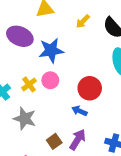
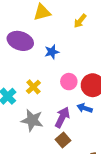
blue star: (51, 50) -> (52, 52), size x0.6
pink circle: (50, 80) -> (69, 82), moved
purple arrow: (78, 140) -> (62, 117), moved

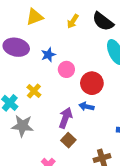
pink circle: (69, 82) -> (66, 69), moved
gray star: (32, 120) -> (22, 126), moved

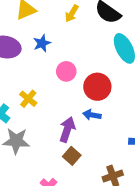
blue star: (48, 55) -> (42, 43), moved

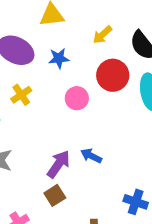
red circle: (97, 87) -> (113, 75), moved
yellow cross: (28, 99) -> (21, 95), moved

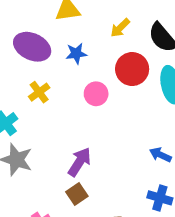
blue arrow: (91, 156) -> (160, 155), moved

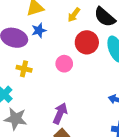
blue star: (76, 54) -> (39, 30), moved
yellow cross: (39, 92) -> (24, 69), turned -32

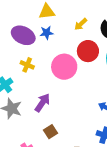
pink circle: (64, 64) -> (64, 67), size x1.6
purple arrow: (60, 113) -> (42, 103), moved

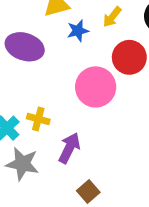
blue star: (47, 33) -> (78, 31), moved
yellow cross: (27, 65) -> (38, 119), moved

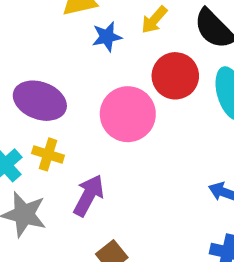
purple ellipse: (25, 47) -> (40, 101), moved

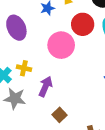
purple ellipse: (40, 101) -> (16, 28), moved, turned 50

